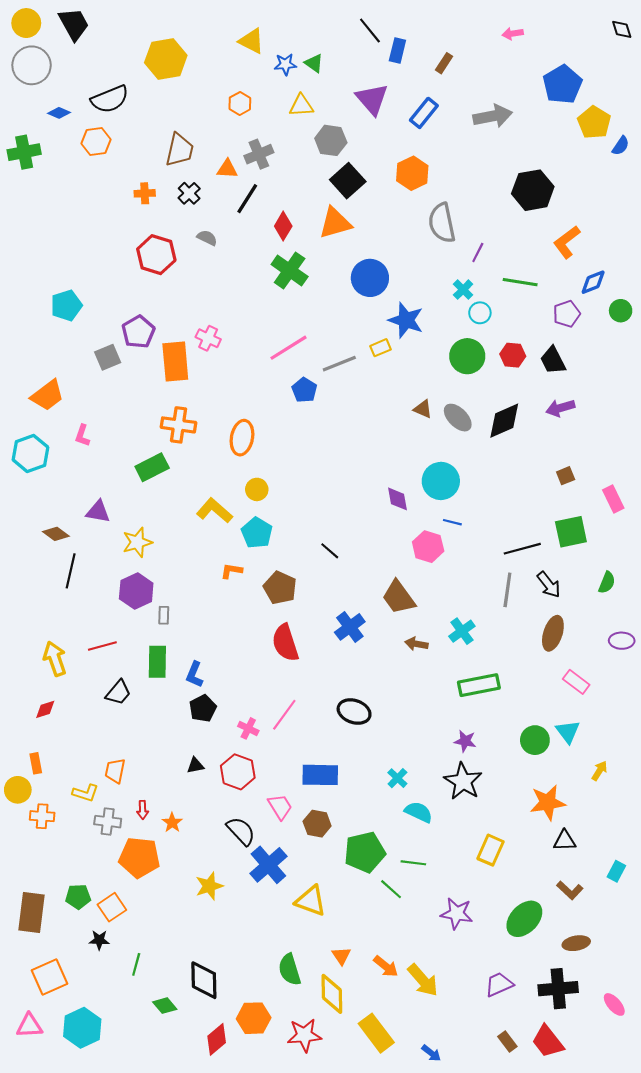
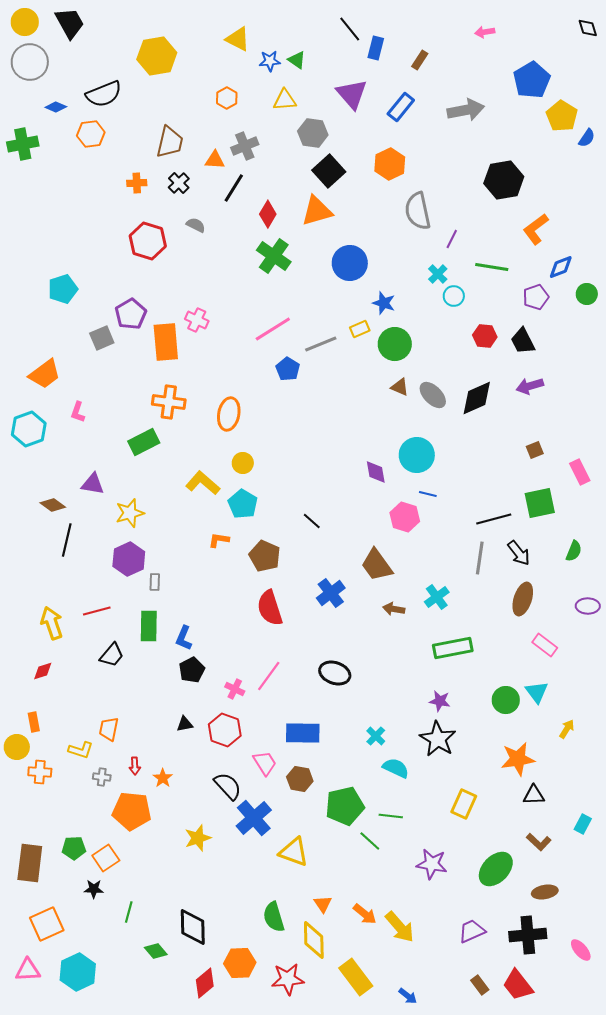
blue star: (406, 320) -> (384, 303), size x0.7
green circle: (467, 356) -> (395, 344), moved
gray cross: (108, 822) -> (102, 777), size x0.7

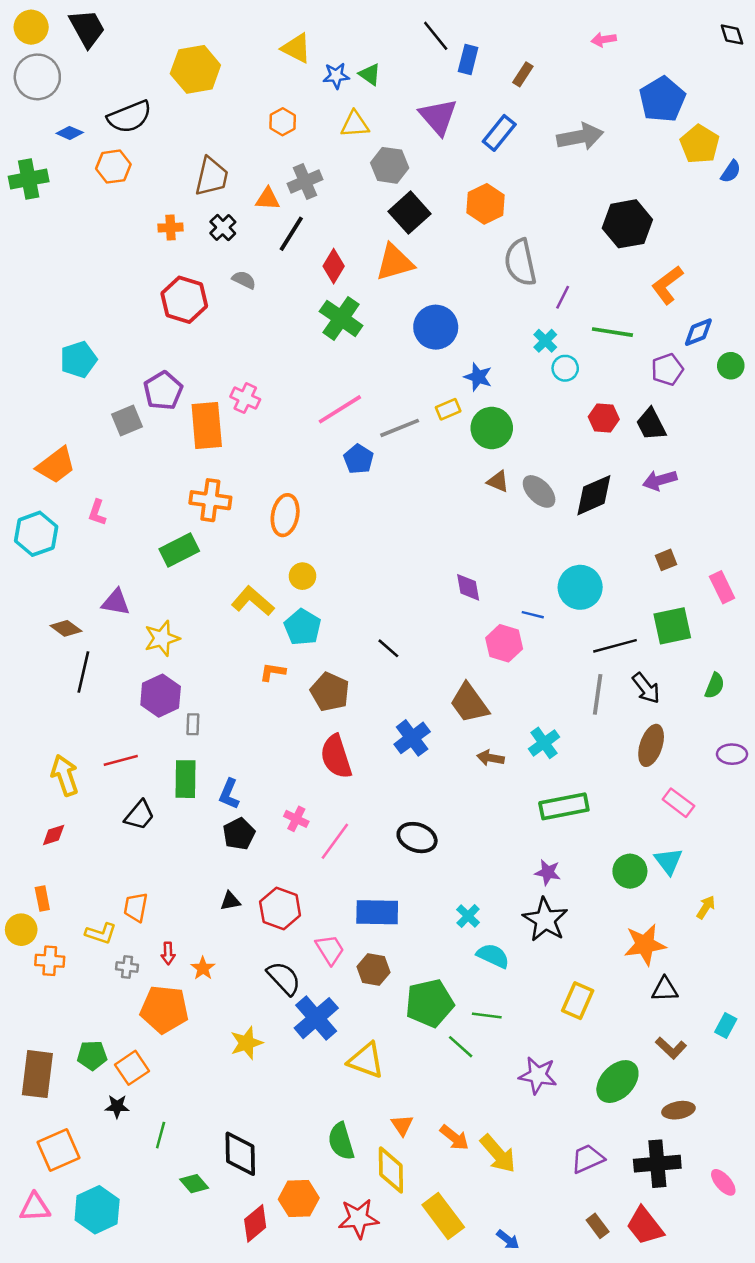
cyan circle: (417, 455) -> (580, 587), moved
pink cross: (235, 689) -> (296, 819), moved

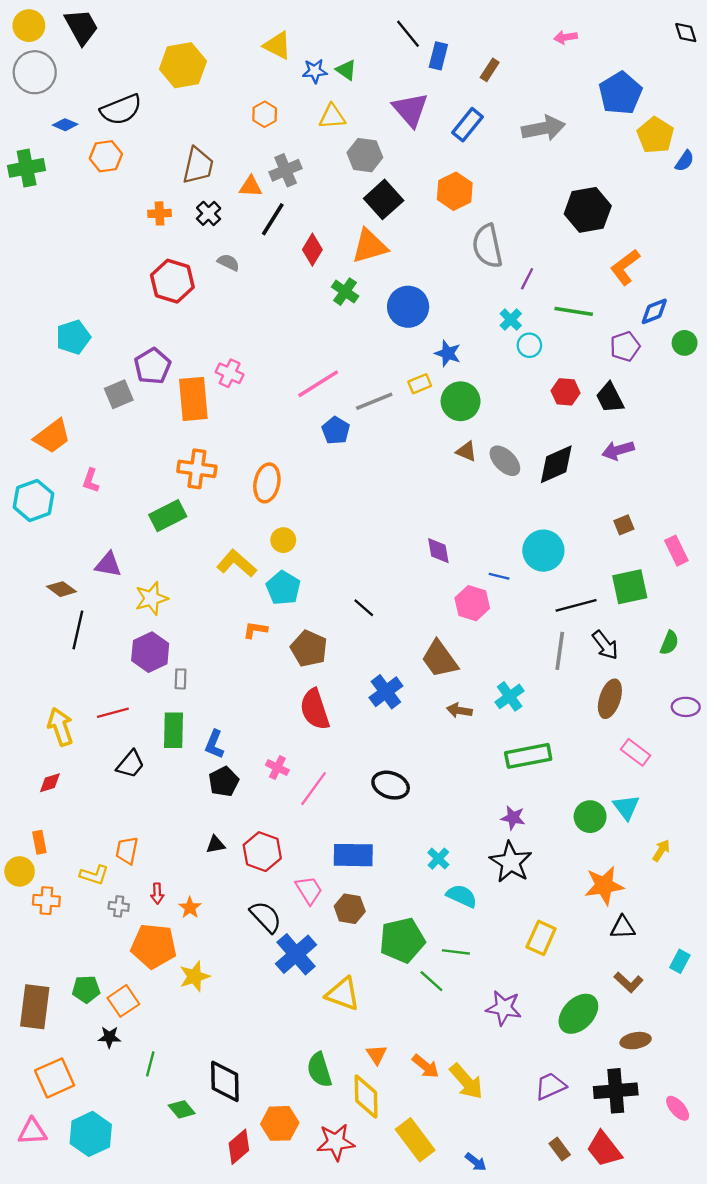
green cross: (341, 318) -> (345, 292), moved, size x0.7
yellow star: (246, 1043) -> (195, 976), moved

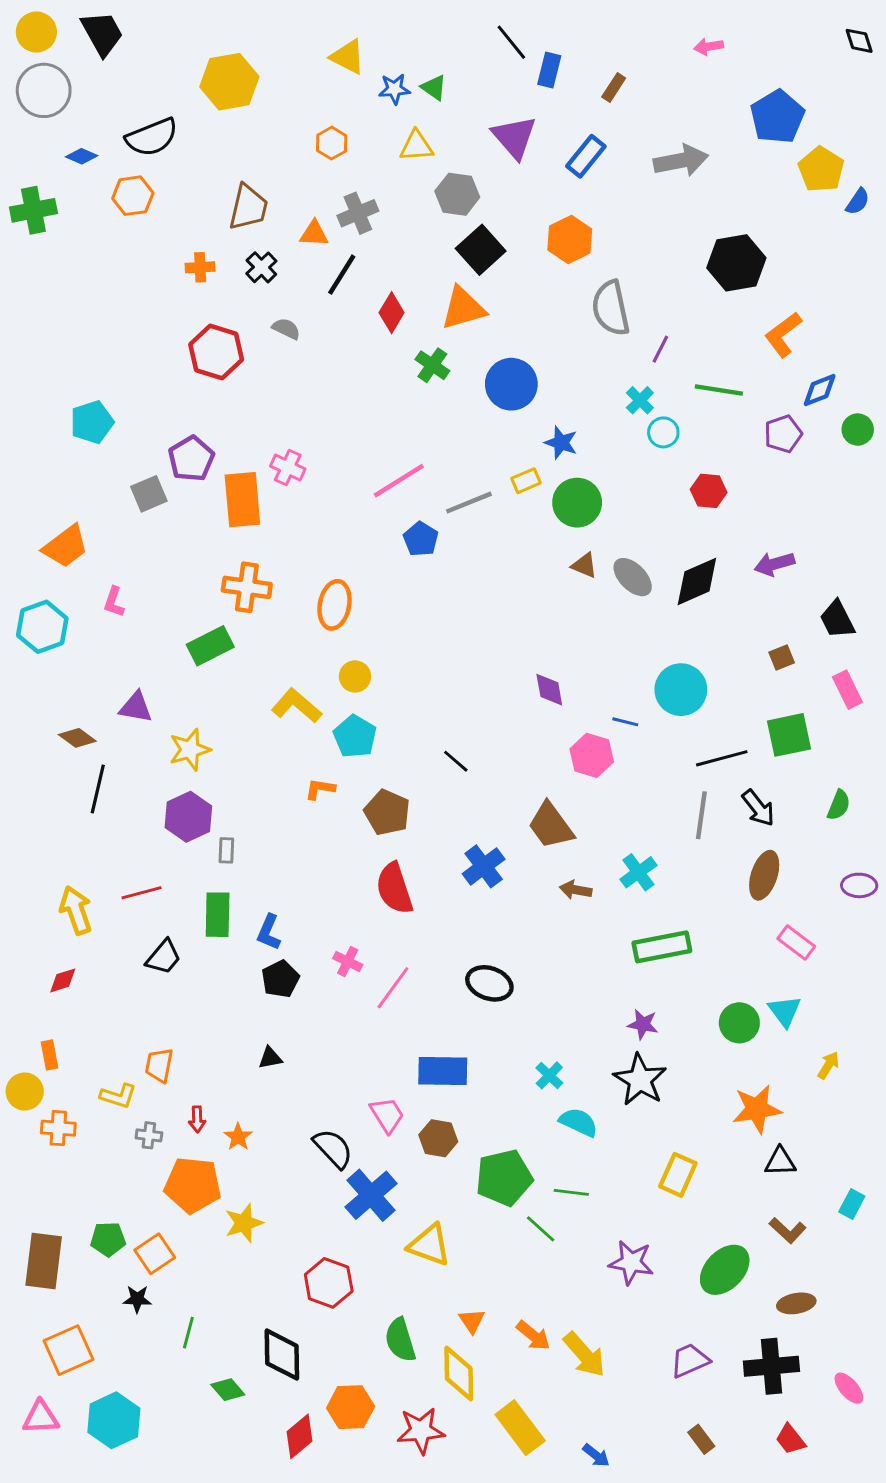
black trapezoid: (610, 398) -> (837, 619), moved
red hexagon: (262, 852) -> (329, 1283), moved
red trapezoid: (604, 1149) -> (790, 1439), moved, size x0.7

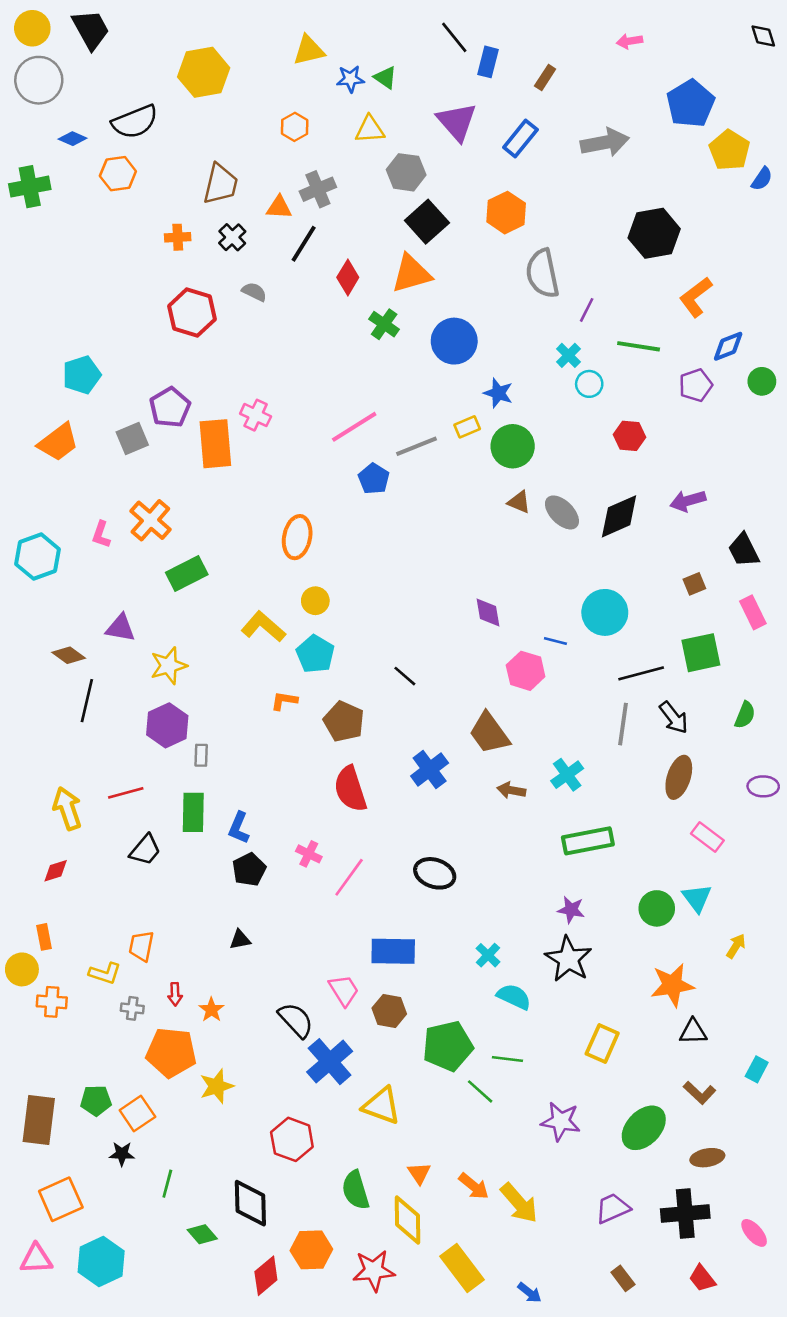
yellow triangle: (348, 57) -> (309, 50), turned -40
orange trapezoid: (66, 546) -> (58, 442), moved
orange cross: (247, 587) -> (150, 520), moved, turned 33

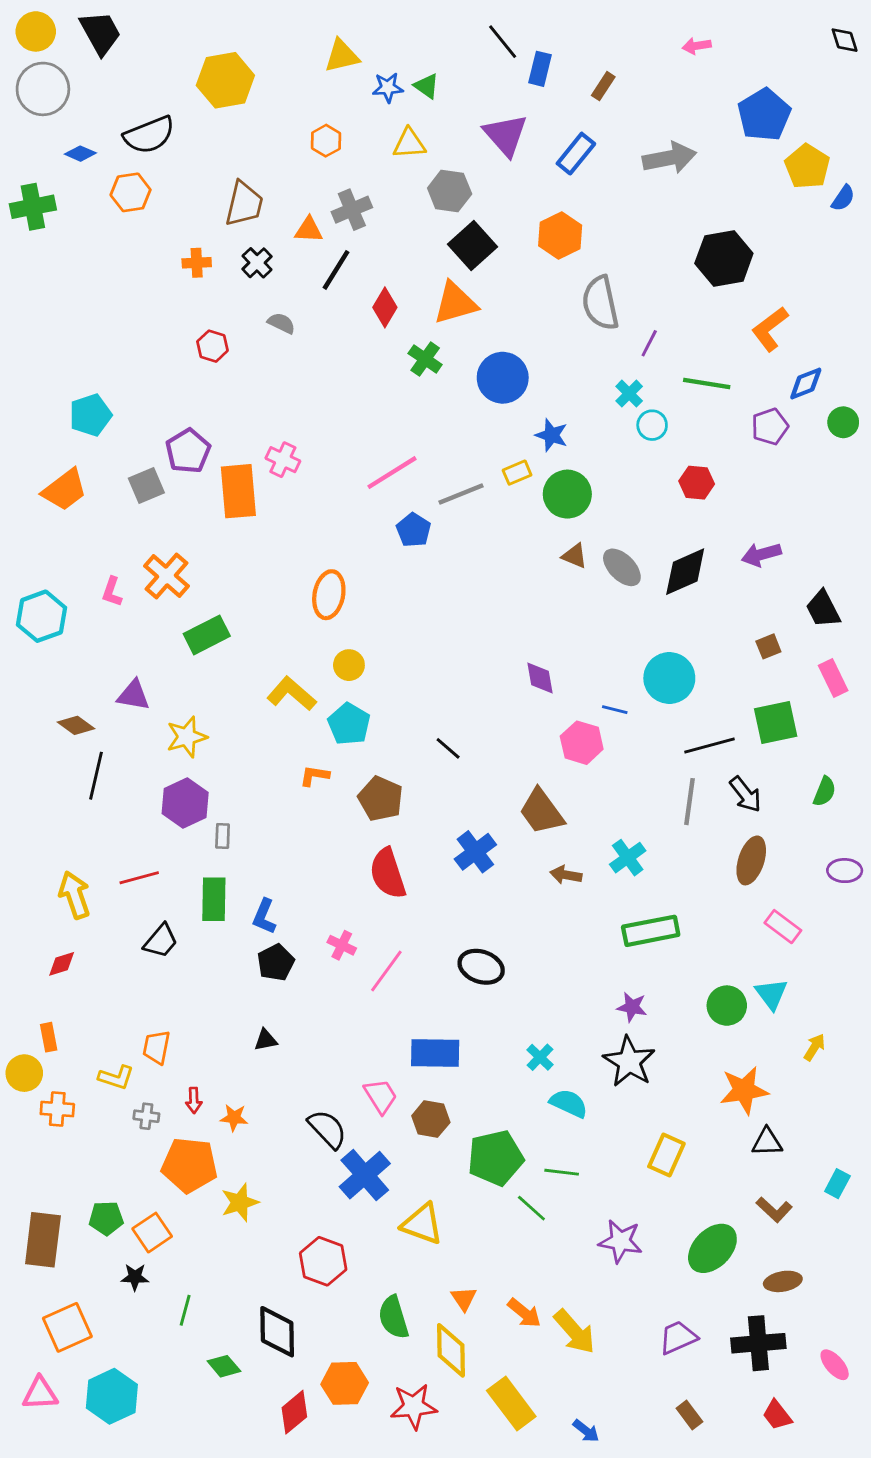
red hexagon: (192, 313) -> (212, 346), size x0.6
orange star: (211, 1010) -> (234, 1118), turned -30

